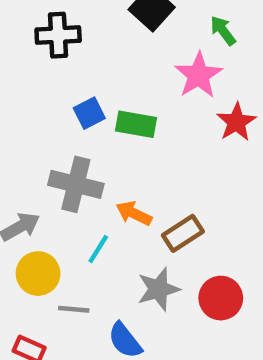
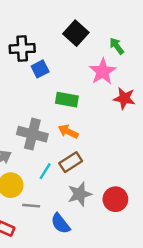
blue square: (89, 113) -> (40, 69), moved
red star: (236, 122) -> (124, 98), turned -30
orange arrow: (134, 213) -> (68, 132), moved
brown rectangle: (183, 233) -> (71, 162), moved

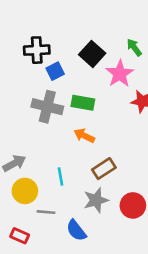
black square: (76, 33) -> (92, 54), moved
gray cross: (32, 134) -> (47, 107), moved
brown rectangle: (71, 162) -> (104, 169), moved
cyan line: (45, 171) -> (60, 176), turned -42

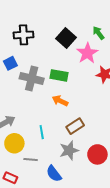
blue square: (55, 71) -> (10, 63), moved

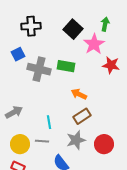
green arrow: (98, 33) -> (105, 24), turned 48
orange arrow: (60, 101) -> (79, 94), moved
yellow circle: (14, 143) -> (20, 144), moved
gray line: (31, 160) -> (42, 141), moved

